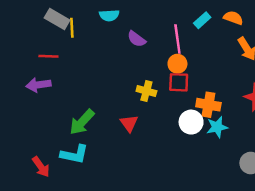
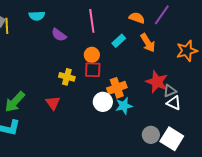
cyan rectangle: (202, 20) -> (119, 41), moved
pink line: (177, 39) -> (92, 21), moved
orange cross: (208, 105) -> (117, 88), turned -30

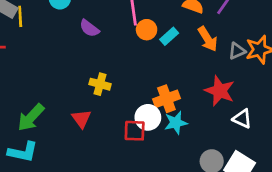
orange circle: (92, 55) -> (147, 30), moved
red square: (93, 70) -> (135, 131), moved
gray triangle: (170, 91) -> (237, 51), moved

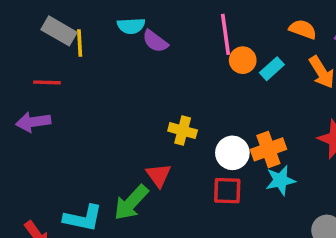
purple semicircle: (89, 28) -> (155, 41), moved
green arrow: (31, 117) -> (131, 203), moved
white circle: (148, 117) -> (232, 153), moved

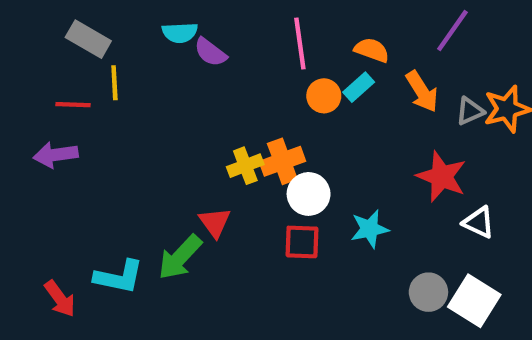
orange semicircle: (303, 29) -> (372, 50), moved
yellow line: (80, 43) -> (114, 83), moved
orange circle: (243, 60) -> (324, 96), moved
yellow cross: (183, 131) -> (245, 166), turned -36
orange cross: (268, 149) -> (282, 161), moved

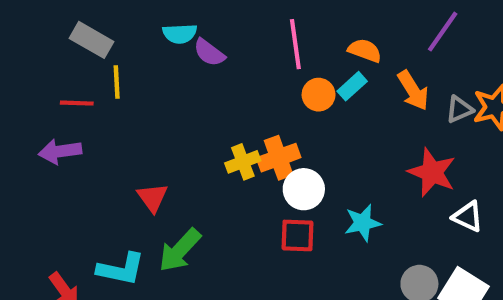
red triangle: (215, 222) -> (152, 198), moved

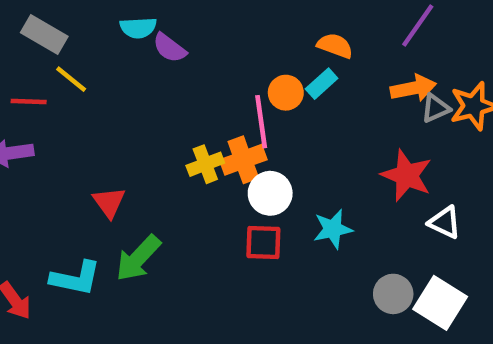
pink line: (295, 44) -> (261, 122), moved
yellow line: (117, 82) -> (71, 79), turned -48
orange arrow: (413, 90) -> (413, 88), moved, turned -69

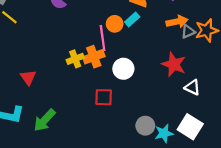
white circle: (270, 193) -> (123, 69), moved
cyan star: (333, 229) -> (164, 133), moved
green arrow: (138, 258) -> (45, 120), moved
gray circle: (393, 294) -> (145, 126), moved

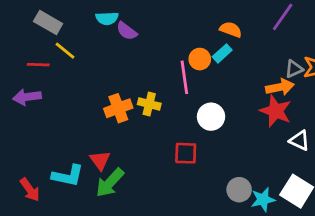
orange arrow: (177, 22) -> (280, 87), moved
orange cross: (94, 57) -> (118, 108), moved
yellow cross: (75, 59) -> (149, 104), turned 35
red triangle: (28, 77) -> (100, 160), moved

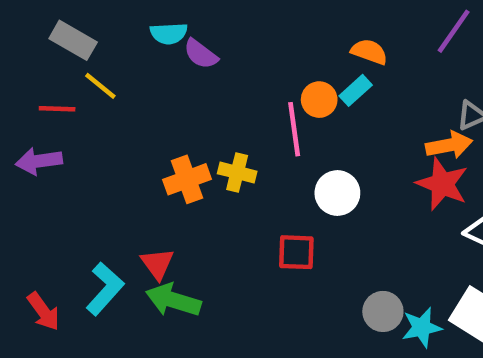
cyan L-shape: (68, 176) -> (105, 289), turned -60
green arrow: (110, 183) -> (173, 300), turned 64

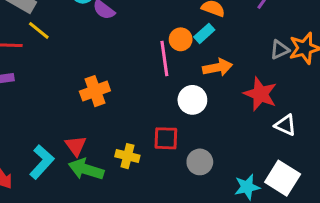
orange arrow: (449, 145) -> (218, 67), moved
yellow cross: (237, 172) -> (127, 156), moved
gray circle: (383, 311) -> (200, 162), moved

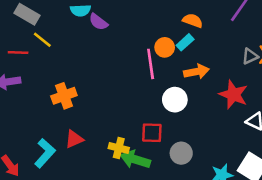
orange cross: (95, 91) -> (64, 96), moved
red triangle: (76, 146) -> (74, 139), turned 42
green arrow: (86, 169) -> (135, 160), moved

